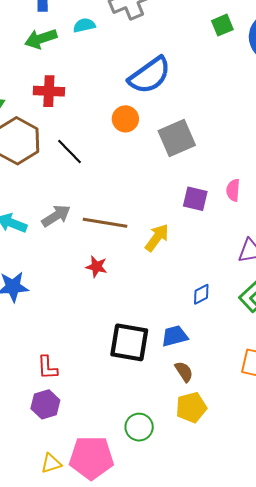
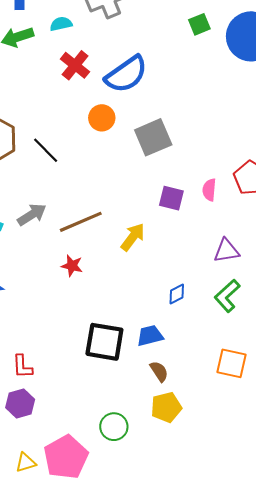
red cross: (49, 91) -> (75, 65), moved, turned 36
brown line: (105, 223) -> (81, 222), turned -33
pink pentagon: (91, 458) -> (66, 457), turned -30

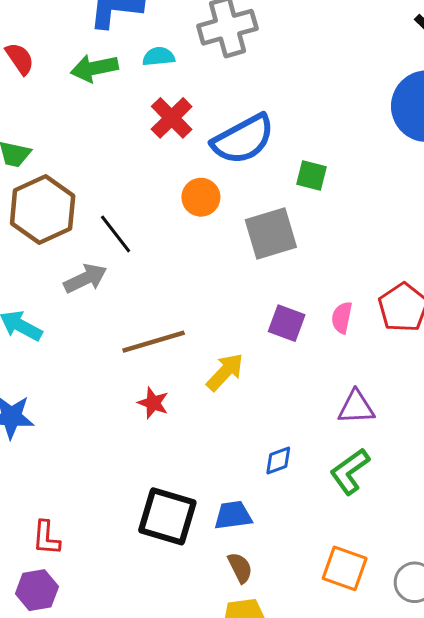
green square: (199, 24) -> (312, 176), moved, turned 30
gray arrow: (32, 215) -> (85, 278), moved
red star: (72, 266) -> (153, 403), moved

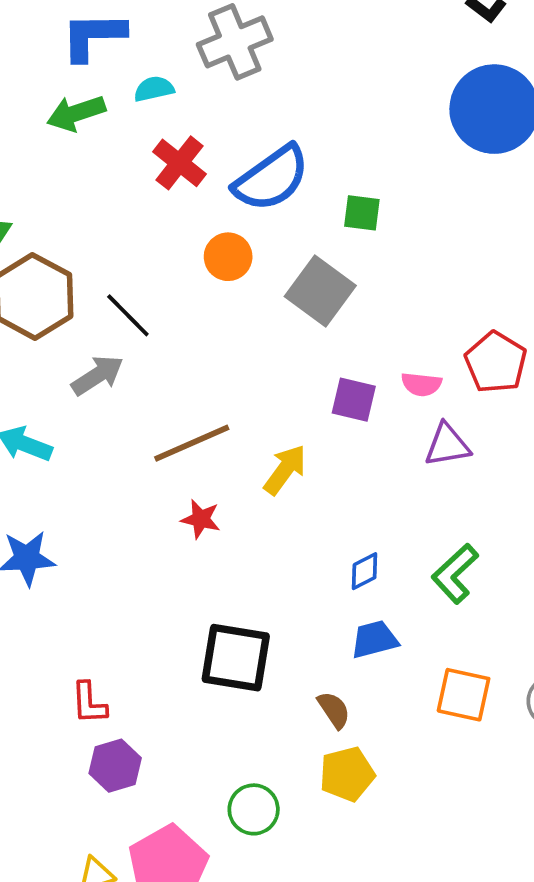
gray square: (271, 234) -> (320, 291), turned -30
pink semicircle: (342, 318) -> (421, 384), turned -88
purple triangle: (356, 407) -> (447, 445), moved
blue trapezoid: (233, 515) -> (374, 639), moved
purple hexagon: (37, 590) -> (115, 766), moved

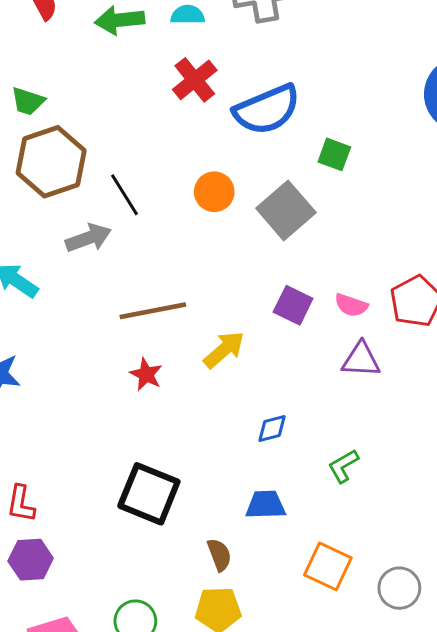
orange circle: (228, 257) -> (214, 192), moved
blue diamond: (365, 571) -> (272, 429), moved
green L-shape: (455, 574) -> (343, 466), size x0.7

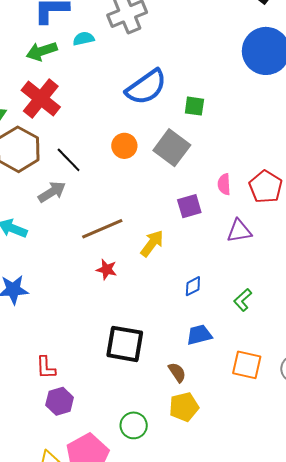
red cross: (195, 80) -> (41, 99), moved, size x1.4
purple square: (293, 305) -> (189, 206), turned -30
pink semicircle: (351, 305) -> (224, 184), moved, turned 80

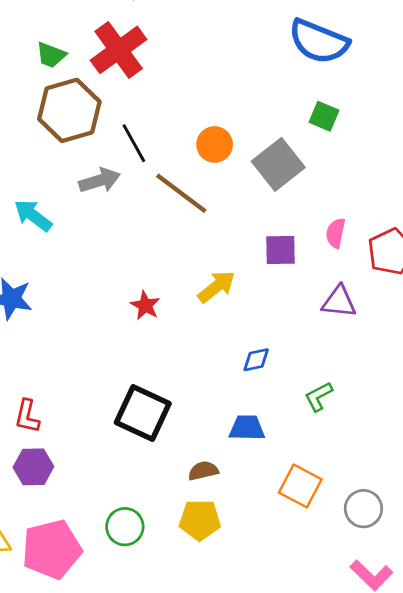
blue semicircle: (146, 87) -> (319, 41), moved, turned 42
brown line: (102, 229) -> (181, 193), moved, turned 45
brown semicircle: (177, 372) -> (203, 471), turned -85

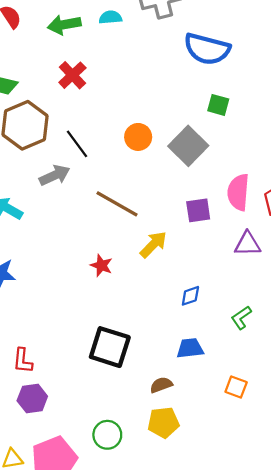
red cross: (119, 50) -> (72, 75), moved, size x0.7
brown line: (181, 193) -> (117, 204), moved
pink semicircle: (336, 233) -> (238, 192), size x1.6
orange square: (300, 486) -> (236, 387), size x0.7

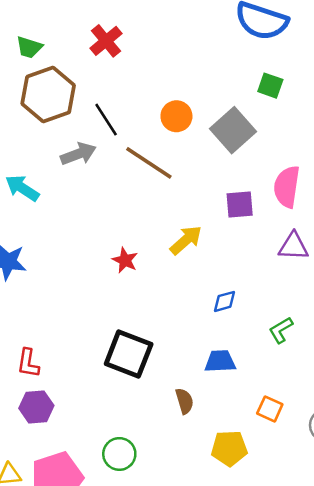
brown line: (117, 204) -> (149, 163), moved
brown semicircle: (161, 385) -> (184, 401), turned 90
yellow pentagon: (163, 422) -> (229, 448), moved

